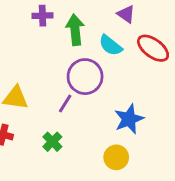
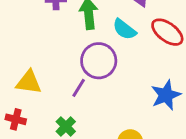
blue star: (129, 119) -> (166, 95), moved

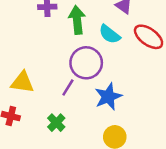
blue star: (166, 95) -> (108, 97), moved

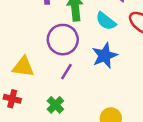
purple circle: (86, 63) -> (63, 40), moved
blue star: (108, 97) -> (105, 56), moved

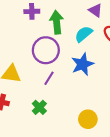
cyan semicircle: (106, 21) -> (84, 34), turned 102

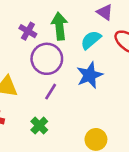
purple cross: (32, 11) -> (28, 31), moved, turned 32

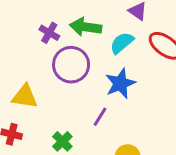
green arrow: (59, 26) -> (86, 27), turned -76
purple line: (51, 92) -> (100, 117), moved

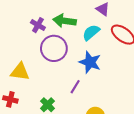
blue star: (120, 83) -> (90, 62), turned -30

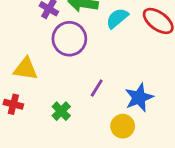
blue star: (90, 62) -> (139, 97), moved, turned 30

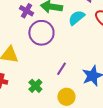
yellow circle: (123, 126) -> (66, 97), moved

